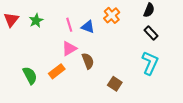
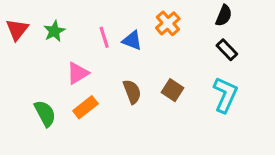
pink triangle: (69, 49) -> (78, 73), moved
brown square: (115, 84) -> (172, 90), moved

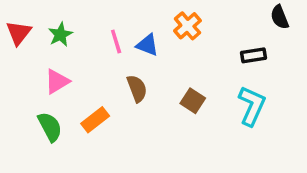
black semicircle: (224, 16) -> (280, 17), moved, turned 135
black rectangle: (227, 50) -> (254, 55), turned -55
pink triangle: (78, 73) -> (57, 82), moved
brown semicircle: (132, 92) -> (137, 88), moved

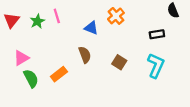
pink line: (116, 41) -> (57, 16), moved
pink triangle: (57, 82) -> (21, 58), moved

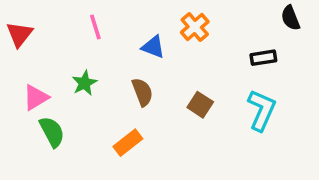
green star: (37, 21) -> (85, 83), moved
orange rectangle: (59, 74) -> (128, 143), moved

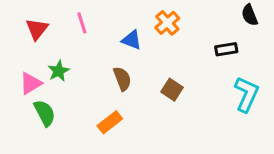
red triangle: (19, 34) -> (37, 29), moved
green star: (85, 83) -> (59, 71), moved
cyan L-shape: (262, 110) -> (246, 94), moved

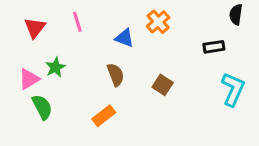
black semicircle: (250, 15) -> (236, 14), turned 30

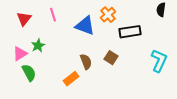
blue triangle: (124, 38) -> (85, 26), size x1.5
black rectangle: (214, 47) -> (130, 32), moved, size x1.5
brown semicircle: (116, 75) -> (86, 62), moved

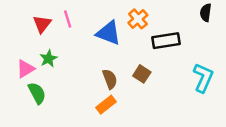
red triangle: (24, 19) -> (42, 24), moved
orange rectangle: (71, 79) -> (106, 105), moved

